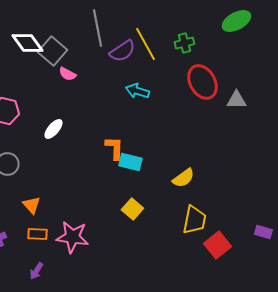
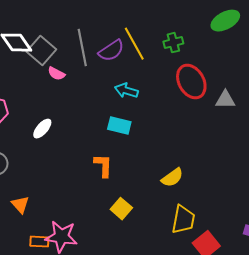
gray line: (97, 28) -> (82, 48), moved
orange L-shape: (114, 148) -> (103, 166), moved
cyan rectangle: (130, 162) -> (119, 126), moved
orange rectangle: (37, 234) -> (39, 242), moved

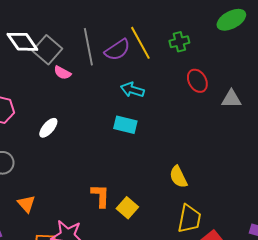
red ellipse: (191, 82) -> (197, 81), size x0.7
orange L-shape: (103, 166) -> (100, 196), moved
yellow semicircle: (172, 178) -> (178, 177), turned 100

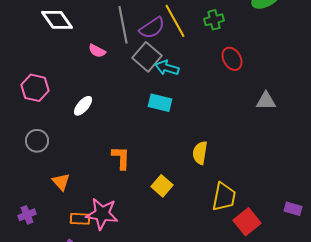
gray square: (47, 50) -> (147, 57), moved
gray triangle: (231, 99) -> (266, 101), moved
yellow semicircle: (178, 177) -> (200, 153), moved, turned 35
orange L-shape: (100, 196) -> (121, 158), moved

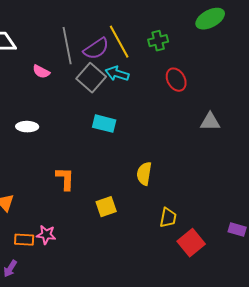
cyan arrow: (167, 68) -> (117, 74), moved
white ellipse: (83, 106) -> (27, 127), turned 50
yellow square: (162, 186) -> (106, 207), turned 30
yellow trapezoid: (224, 197) -> (168, 218), size x0.7
pink star: (102, 214) -> (46, 235), size x0.6

